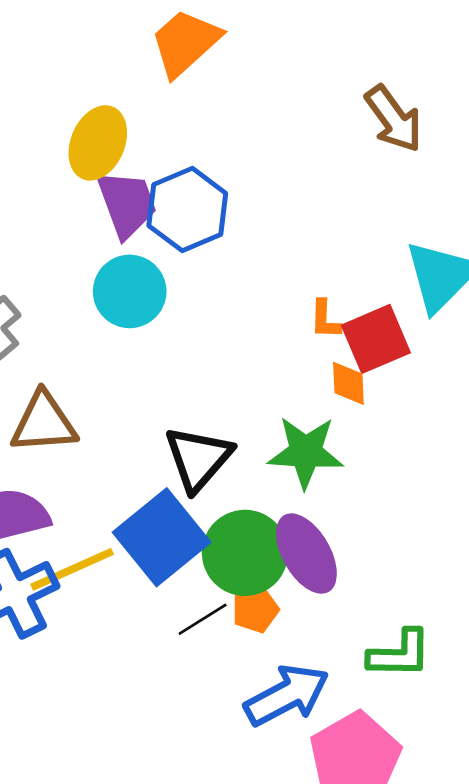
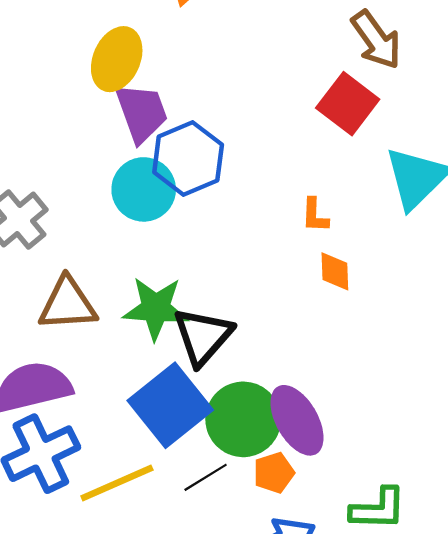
blue hexagon: (187, 209) -> (188, 158), moved
red square: (376, 339) -> (348, 104), moved, turned -30
green star: (306, 452) -> (156, 308), moved
yellow line: (72, 569) -> (117, 483), moved
orange pentagon: (255, 610) -> (274, 473), moved

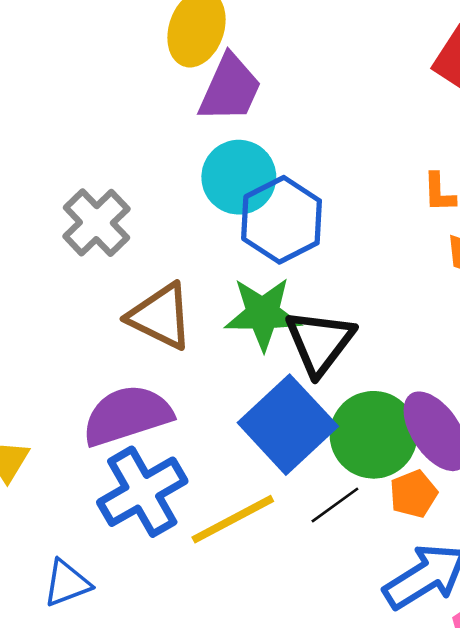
purple trapezoid: (142, 113) -> (230, 88), turned 48
blue hexagon: (188, 158) -> (282, 220), moved
brown triangle: (68, 304) -> (160, 316), turned 34

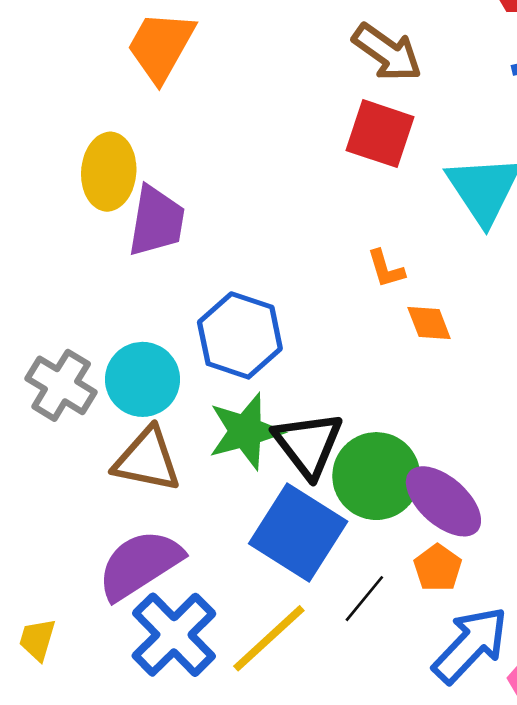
cyan circle: (239, 177) -> (143, 379), moved
green circle: (374, 435) -> (376, 476), moved

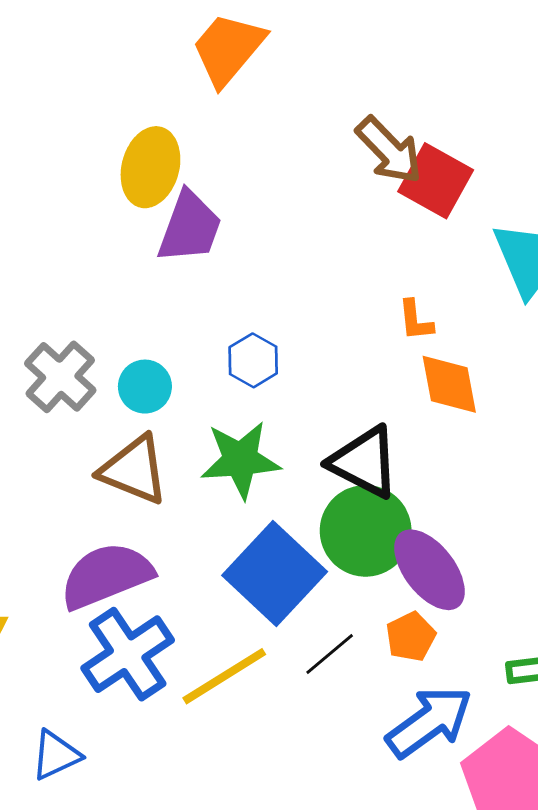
brown arrow: (387, 52) -> (389, 150), moved
orange diamond: (429, 323) -> (449, 384), size x1.4
blue hexagon: (240, 335) -> (253, 360), size x0.6
cyan circle: (143, 379) -> (145, 387), size x0.7
black triangle: (308, 444) -> (364, 462), moved, turned -36

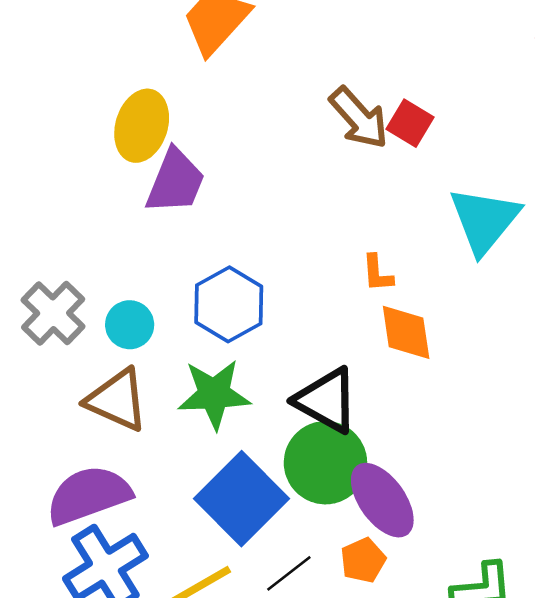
red square: (436, 181) -> (410, 123), moved, size x0.7
blue hexagon: (253, 360) -> (229, 304), size x1.5

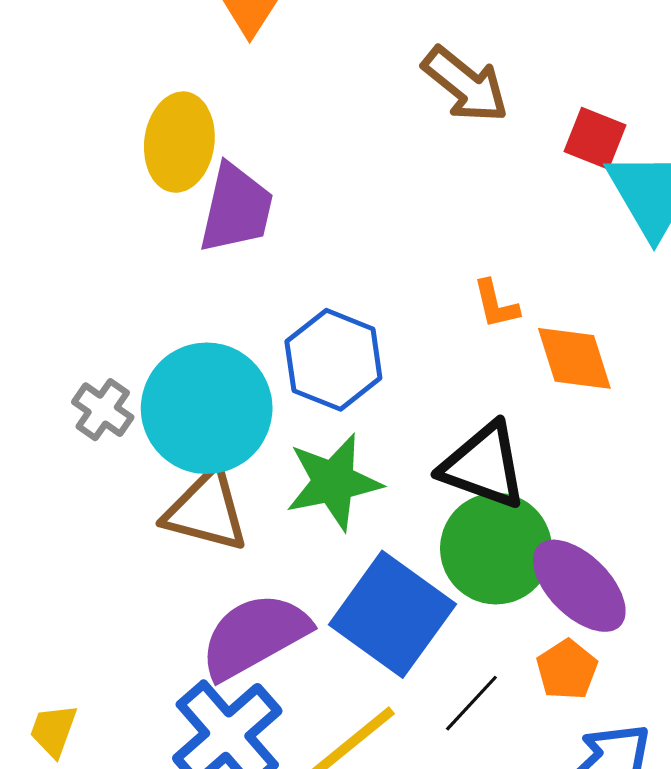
red square: (410, 123) -> (595, 138), moved
orange L-shape: (377, 273) -> (496, 304), moved
gray cross: (53, 313) -> (103, 410), size x0.7
cyan circle: (130, 325) -> (207, 408), size x2.0
purple semicircle: (89, 495) -> (254, 636), moved

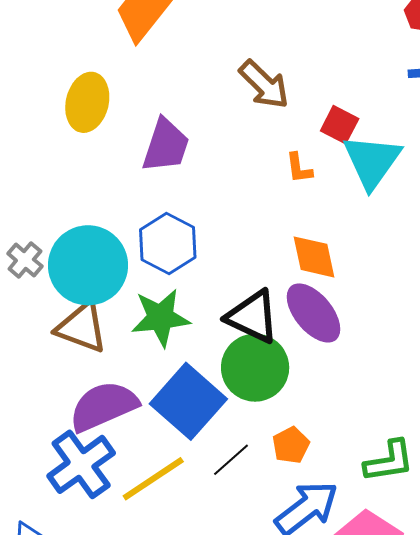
purple trapezoid: (236, 209) -> (166, 146), moved
orange L-shape: (496, 304) -> (299, 168), moved
purple ellipse: (579, 586) -> (314, 313), moved

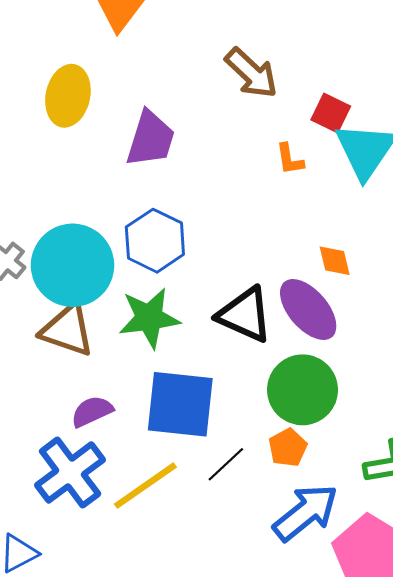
orange diamond: (314, 257) -> (335, 261), moved, size x0.7
green circle: (255, 368) -> (303, 390), moved
blue square: (188, 401) -> (180, 404), turned -34
purple semicircle: (103, 406) -> (92, 411), size x0.6

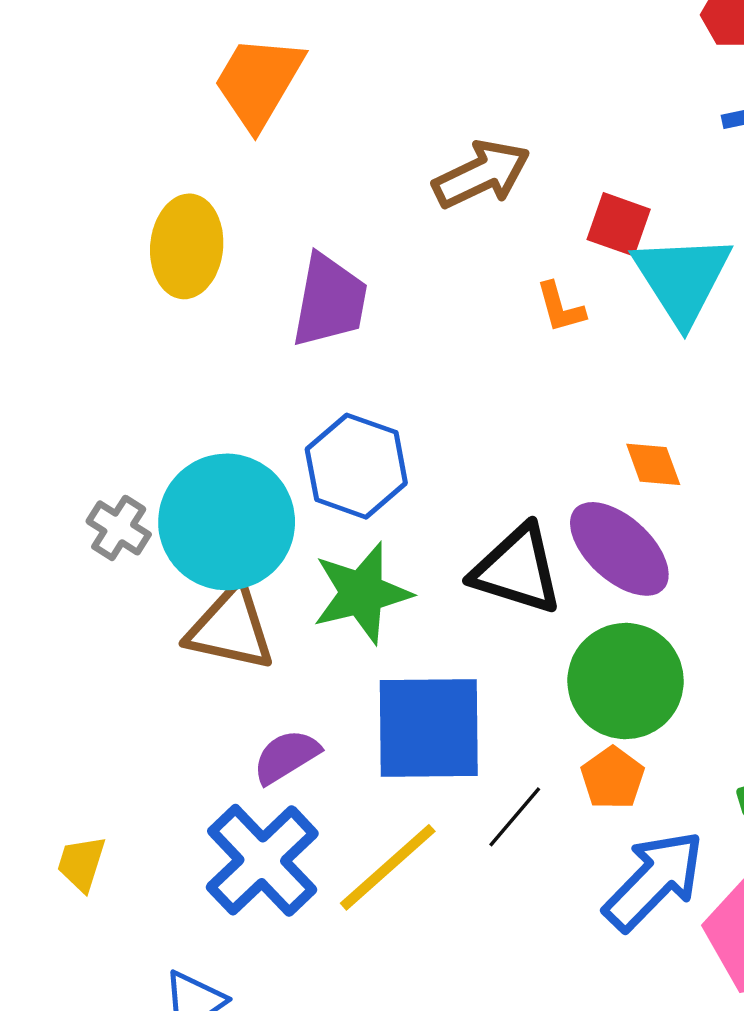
brown arrow: (251, 73) -> (481, 174), turned -62

